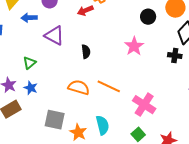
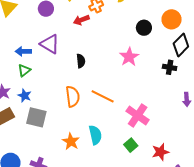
blue arrow: (29, 18) -> (23, 51), moved
orange semicircle: (79, 87) -> (73, 96), turned 65
gray square: (55, 120) -> (36, 117), moved

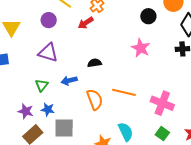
purple triangle: (50, 44) -> (48, 53), moved
blue arrow: (23, 51) -> (69, 81), moved
black semicircle: (81, 61) -> (95, 63), turned -80

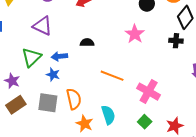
green triangle: (42, 85) -> (31, 57), size x1.5
orange semicircle: (95, 99) -> (74, 99), moved
blue star: (48, 110) -> (53, 75), moved

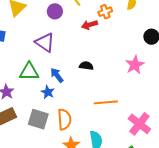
blue arrow: (59, 56) -> (57, 75), turned 49
green triangle: (31, 57) -> (29, 72), turned 35
orange line: (112, 76) -> (106, 102), turned -35

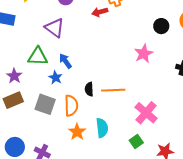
black semicircle: (86, 66) -> (89, 89), moved, turned -104

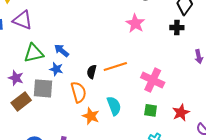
purple triangle: (55, 28) -> (22, 20), moved
black semicircle: (89, 89) -> (92, 72), turned 32
gray square: (45, 104) -> (43, 88), moved
green square: (136, 142) -> (151, 110), turned -32

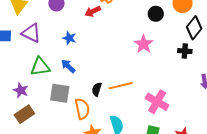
blue star: (56, 69) -> (69, 38), moved
gray square: (43, 88) -> (60, 93), moved

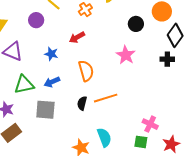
red arrow: (93, 11) -> (77, 37), moved
blue arrow: (68, 66) -> (52, 82), turned -63
pink cross: (157, 102) -> (150, 124), moved, size x0.7
orange semicircle: (82, 109) -> (86, 71), moved

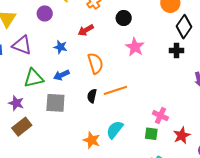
black circle: (136, 24) -> (124, 18), moved
cyan semicircle: (104, 137) -> (115, 130), turned -120

